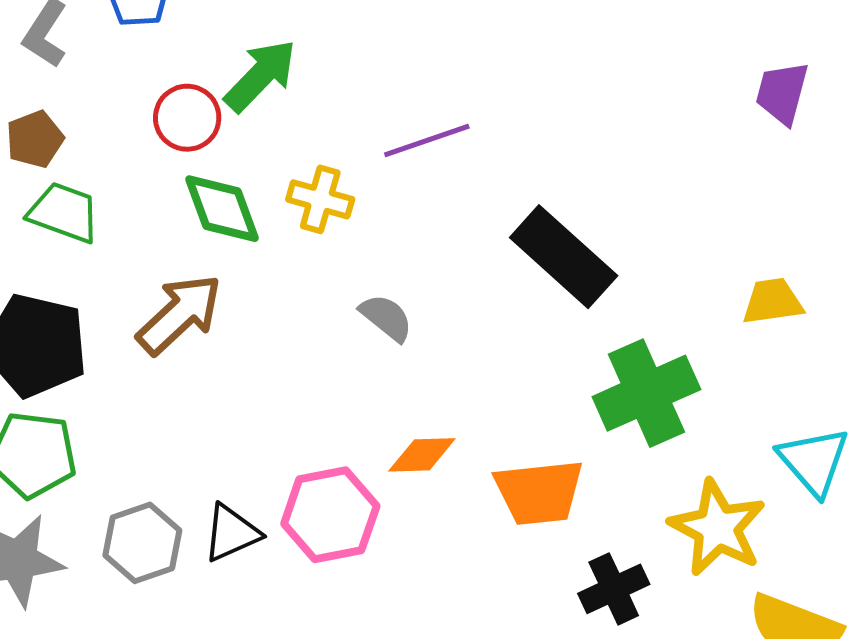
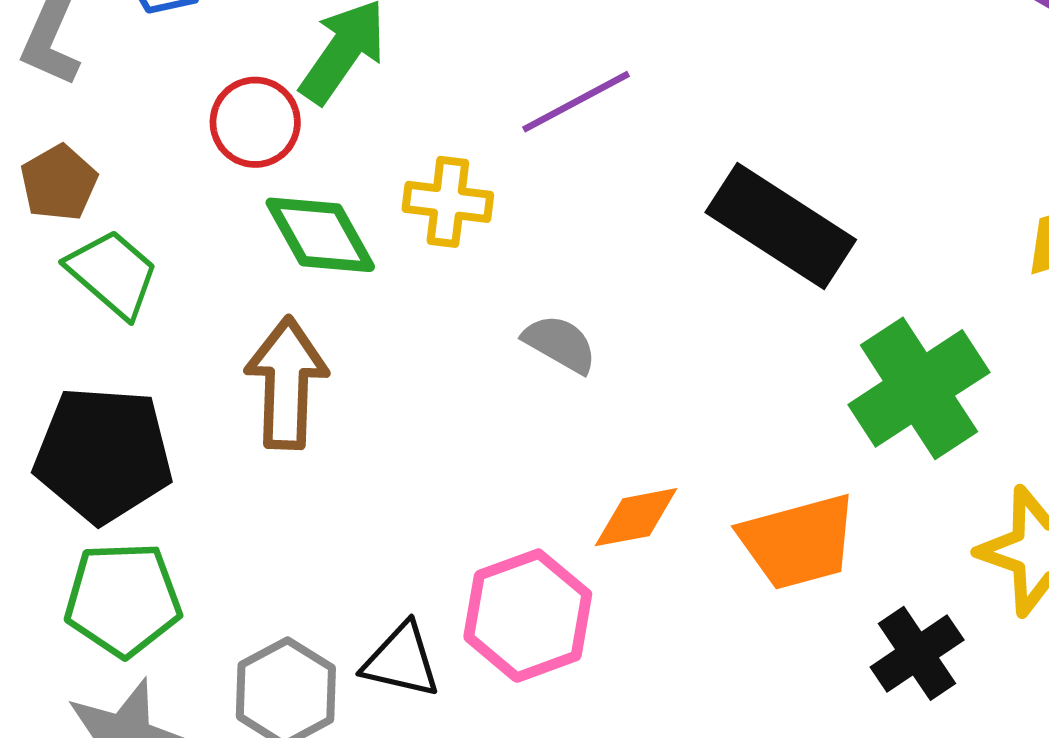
green trapezoid: (64, 213) -> (113, 273), turned 30
brown arrow: (179, 314) -> (287, 383), turned -36
black triangle: (231, 533) -> (401, 661), turned 46

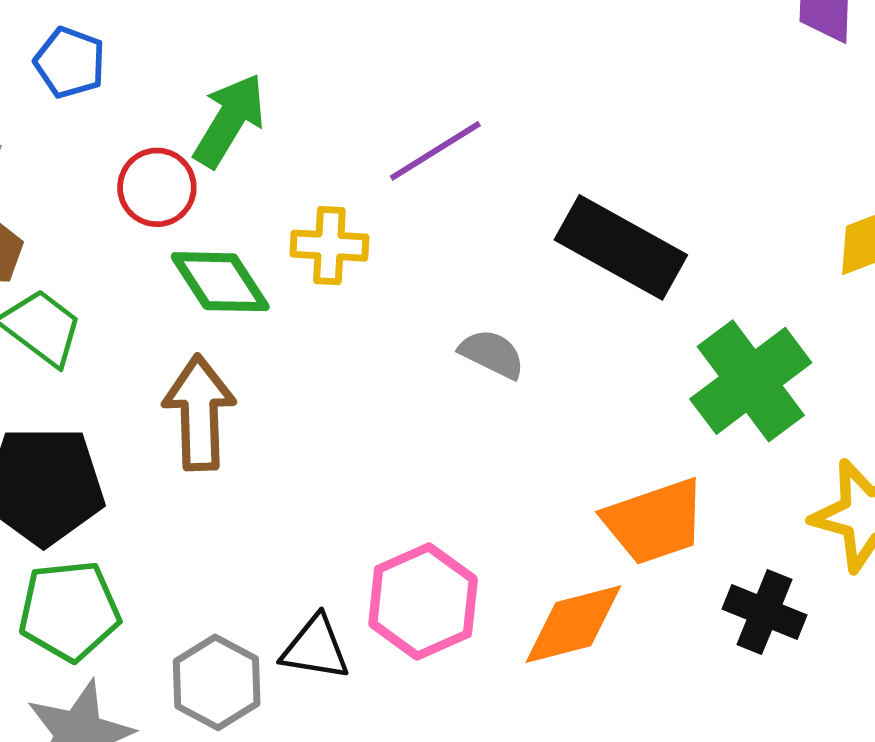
gray semicircle: (560, 344) -> (492, 354), moved
orange diamond: (636, 517) -> (573, 624), moved, size x1.4
black cross: (917, 653) -> (764, 612), turned -30

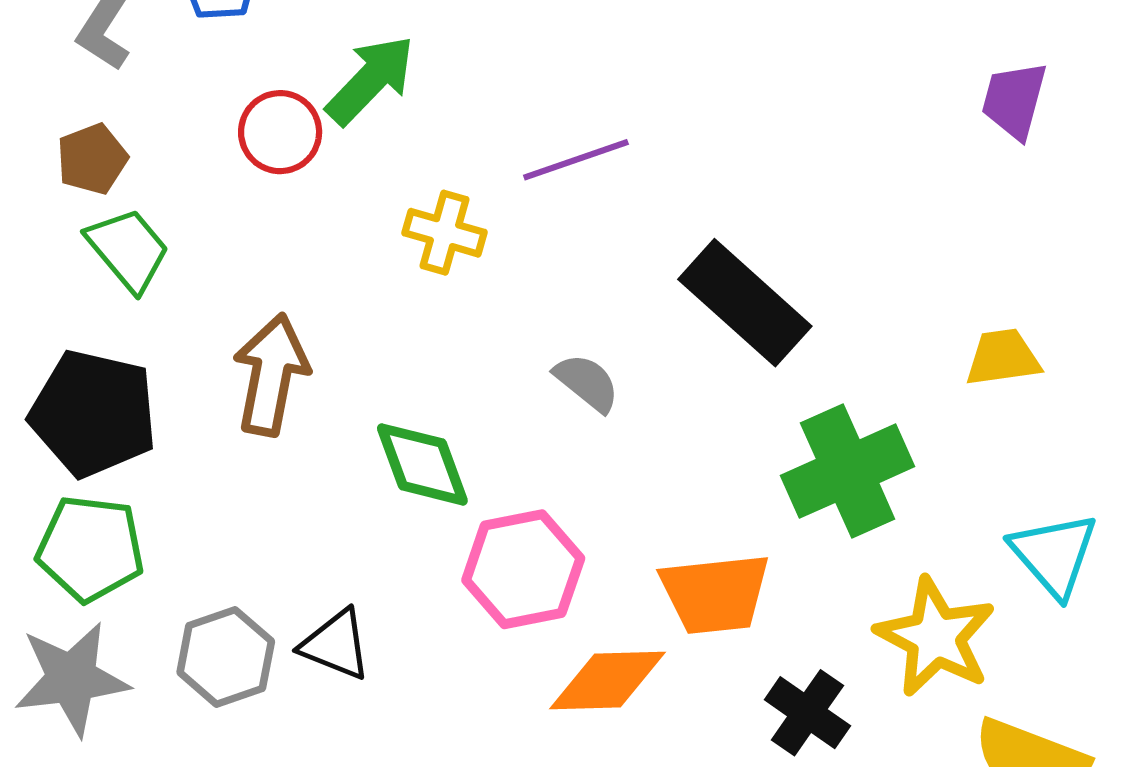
green diamond: (220, 282) -> (422, 464), moved
pink hexagon: (423, 602) -> (523, 569), moved

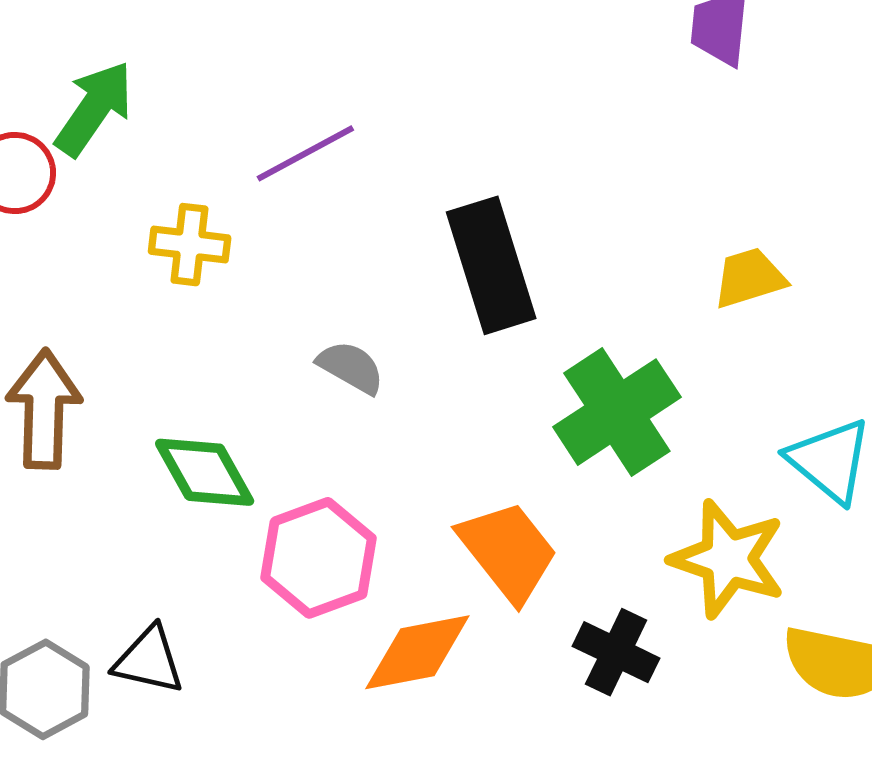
black rectangle: (745, 303) -> (491, 265), turned 40
orange trapezoid: (715, 594) -> (508, 551), turned -113

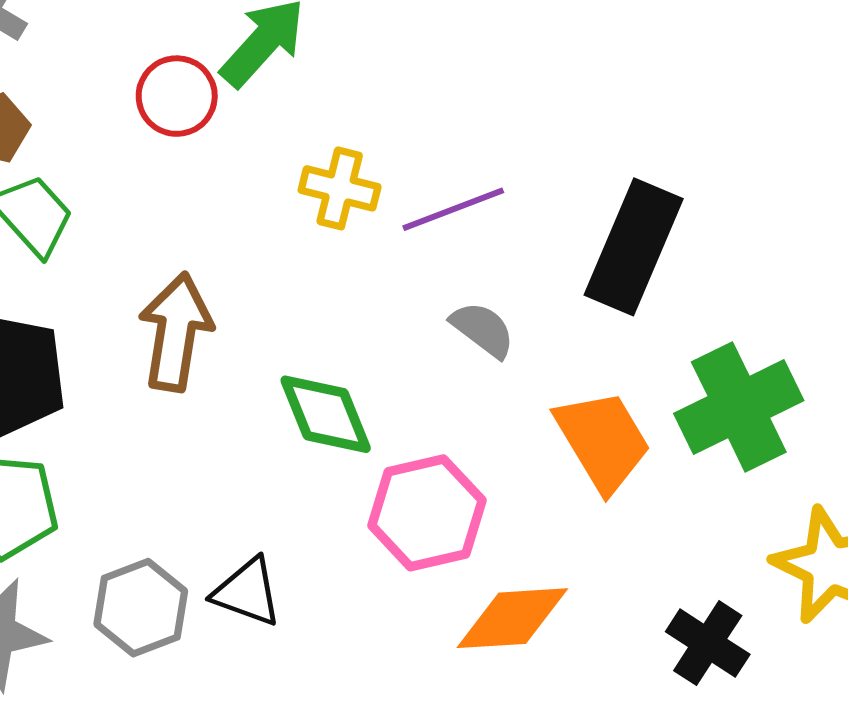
purple line: (305, 153) -> (453, 209), moved
black rectangle: (491, 265) -> (634, 247), turned 33
orange trapezoid: (508, 551) -> (603, 441), moved

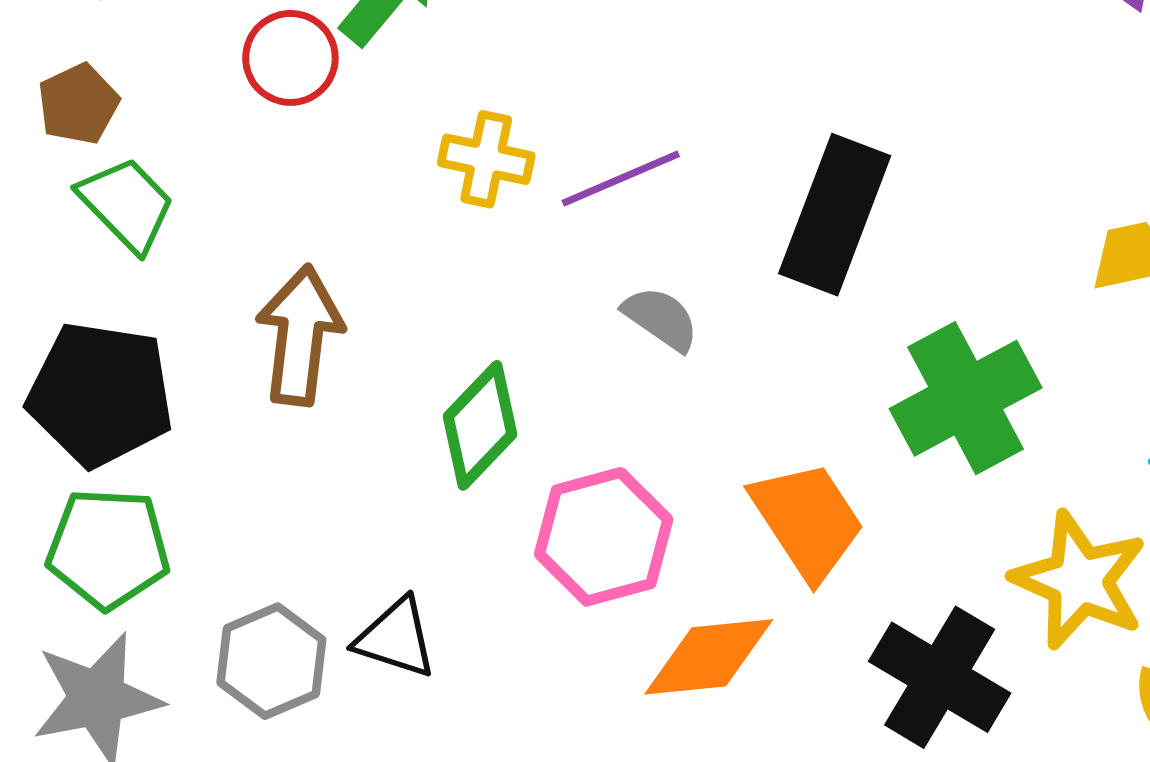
green diamond: (326, 414) -> (480, 425), turned 68
orange trapezoid: (603, 441) -> (807, 521), moved
black cross: (708, 643) -> (940, 677), size x1.4

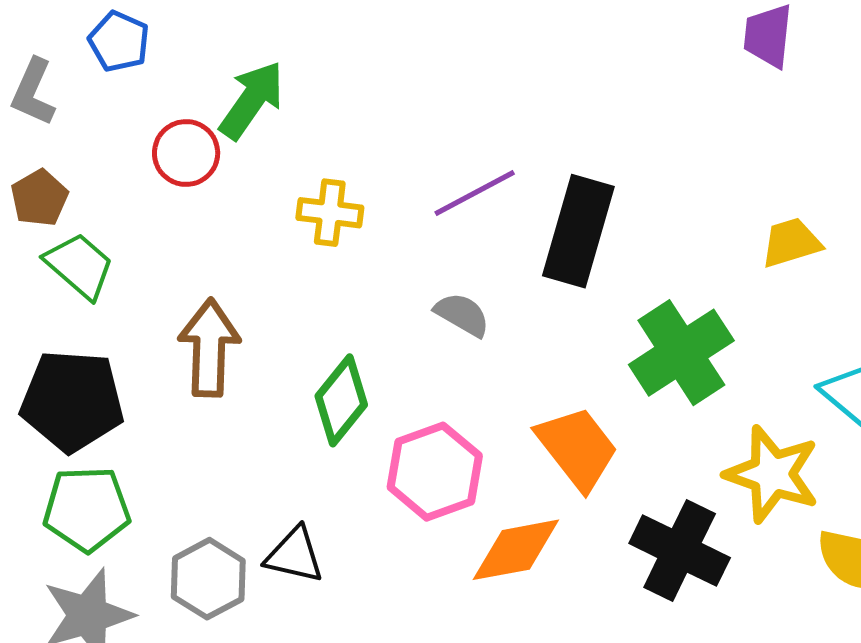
purple line: (621, 179) -> (475, 193), moved

